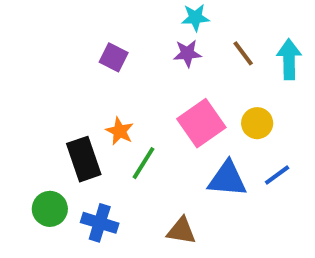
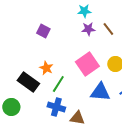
purple star: (187, 53) -> (88, 29), moved
black rectangle: (84, 159) -> (28, 82), turned -35
blue cross: (100, 223) -> (56, 107), moved

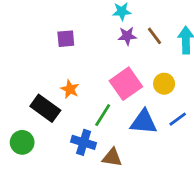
purple square: (43, 31) -> (66, 39), turned -32
green line: (58, 84) -> (103, 115), moved

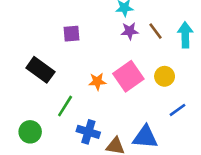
orange star: (70, 89) -> (97, 81), moved, turned -30
black rectangle: (45, 108) -> (40, 70), moved
green line: (103, 115) -> (65, 106), moved
blue triangle: (144, 122) -> (145, 137), moved

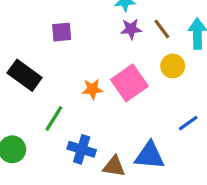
yellow circle: (165, 76) -> (173, 66), moved

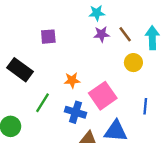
pink square: (129, 83) -> (103, 96), moved
blue line: (188, 123) -> (145, 106), turned -49
blue cross: (82, 149) -> (76, 112), moved

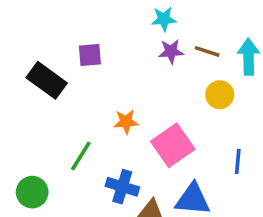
brown line: (125, 34) -> (207, 51), turned -35
black rectangle: (20, 70) -> (47, 80), moved
blue cross: (76, 112) -> (122, 187), moved

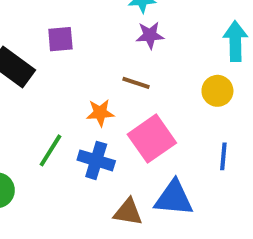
brown line: (207, 51) -> (136, 83), moved
yellow circle: (220, 95) -> (217, 91), moved
blue cross: (122, 187) -> (96, 160), moved

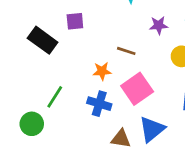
purple star: (150, 35) -> (159, 25), moved
green line: (50, 150) -> (55, 97), moved
blue triangle: (174, 198) -> (152, 129), turned -44

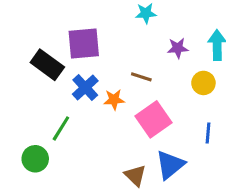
purple square: (75, 21) -> (84, 44), size x1.6
blue cross: (99, 104) -> (85, 88), moved, turned 30
brown triangle: (121, 139) -> (135, 175), turned 35

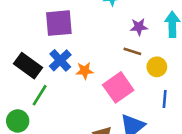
black rectangle: (47, 65) -> (28, 66), moved
brown line: (141, 77) -> (132, 51), moved
yellow circle: (203, 83) -> (157, 67), moved

